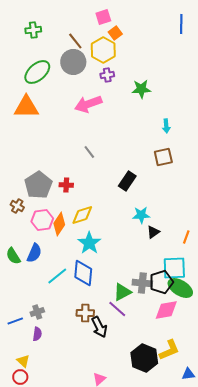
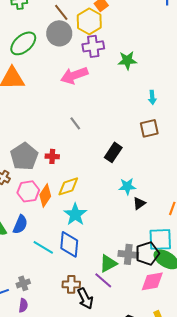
purple cross: (107, 75) -> (93, 46), size x1.5
cyan line: (57, 276) -> (43, 247), turned 70

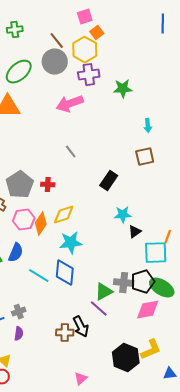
cyan star: (75, 214) -> (71, 243), turned 30
cyan square: (160, 239) -> (156, 253), moved
brown cross: (71, 284) -> (65, 333), moved

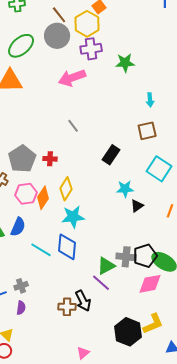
yellow diamond: (64, 215) -> (66, 189), turned -40
cyan square: (156, 253) -> (159, 169), moved, turned 35

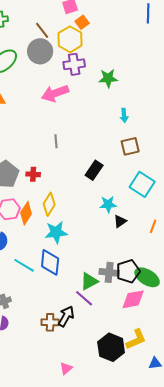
cyan arrow: (150, 100) -> (124, 115), moved
gray line: (73, 126) -> (56, 141), turned 32
black arrow: (83, 301) -> (66, 316), turned -125

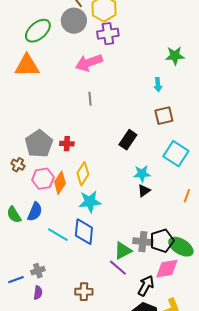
green star: (108, 78) -> (175, 56), moved
gray line: (56, 141) -> (90, 99), moved
black triangle: (120, 221) -> (144, 191), moved
black arrow: (66, 316) -> (146, 286), moved

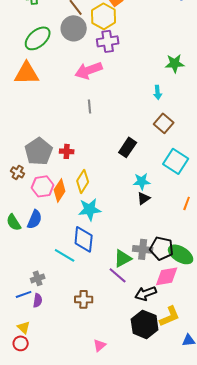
brown square: (164, 116) -> (164, 123), turned -36
cyan line: (58, 235) -> (65, 255), moved
black pentagon: (162, 241) -> (162, 248), turned 30
blue line: (16, 280) -> (24, 294), moved
black arrow: (146, 286) -> (146, 293), turned -140

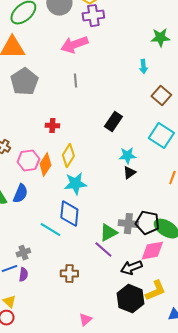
brown square: (164, 123) -> (161, 96), moved
gray pentagon: (39, 151) -> (24, 82), moved

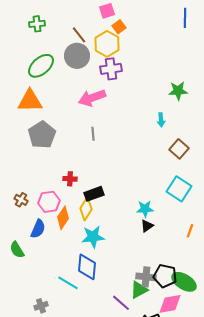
black rectangle: (113, 122) -> (94, 194), moved, turned 36
pink hexagon: (28, 161) -> (49, 202), moved
blue semicircle: (20, 194) -> (38, 229), moved
green triangle: (108, 233) -> (139, 290), moved

